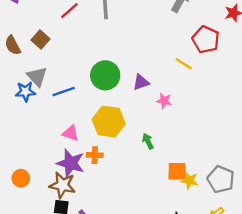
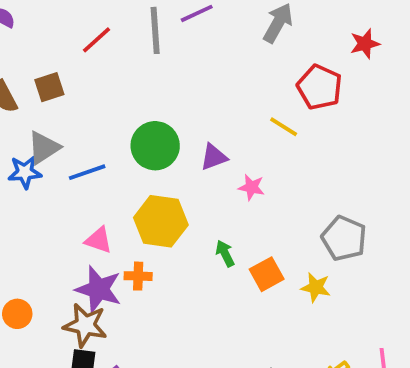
brown square: (40, 40) -> (49, 87), turned 30
gray triangle: (37, 77) -> (44, 148), turned 40
orange square: (177, 171) -> (267, 274), moved, turned -30
gray pentagon: (221, 179) -> (344, 238), moved
yellow star: (190, 181) -> (316, 287), moved

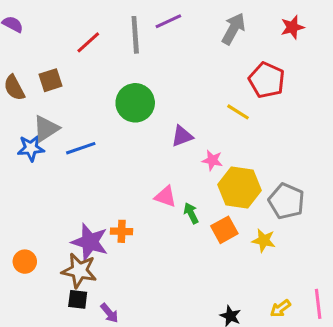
red star: (365, 44) -> (292, 27), moved
green circle: (155, 146) -> (135, 103), moved
yellow hexagon: (161, 221) -> (239, 187), moved
pink triangle: (98, 240) -> (165, 197), moved

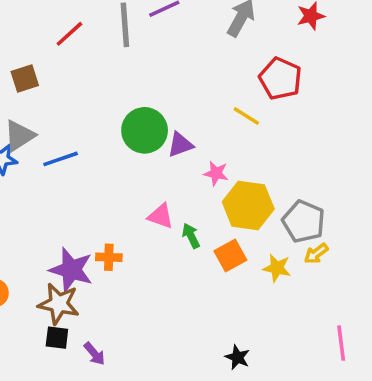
green circle: (135, 103) -> (145, 130), moved
yellow arrow: (280, 308) -> (316, 254), moved

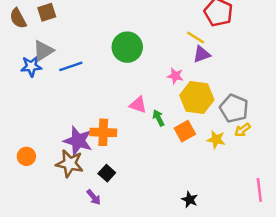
purple triangle: (180, 145) -> (202, 54), moved
orange cross: (109, 257) -> (103, 132), size x1.5
black square: (57, 338) -> (107, 173), moved, turned 35

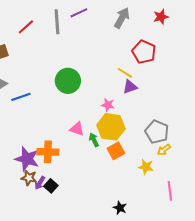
yellow hexagon: (197, 98) -> (111, 127), moved
yellow star: (216, 140) -> (146, 167), moved
brown star: (70, 164) -> (29, 178), moved, size x0.7
pink line: (259, 190) -> (170, 191), moved
purple arrow: (94, 197) -> (40, 183), moved, turned 72

